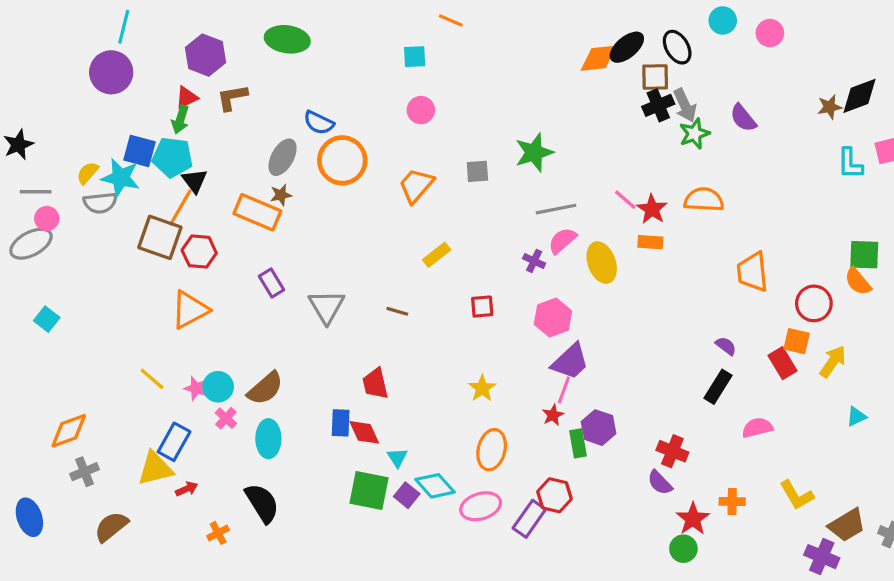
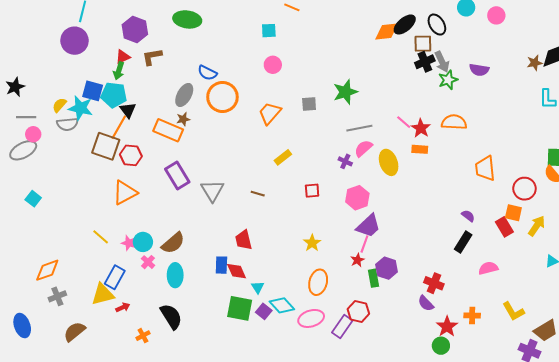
purple semicircle: (743, 118) -> (479, 70), turned -42
purple rectangle: (272, 283) -> (177, 176), size x1.5

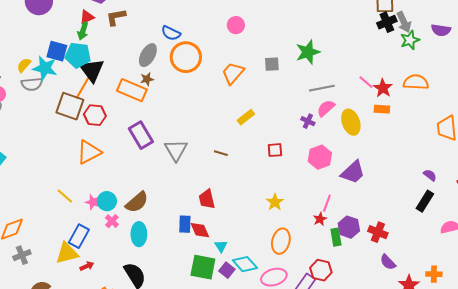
black triangle: (128, 110) -> (92, 70), size x1.5
purple trapezoid: (368, 226) -> (353, 172), moved
red cross: (434, 283) -> (378, 232), moved

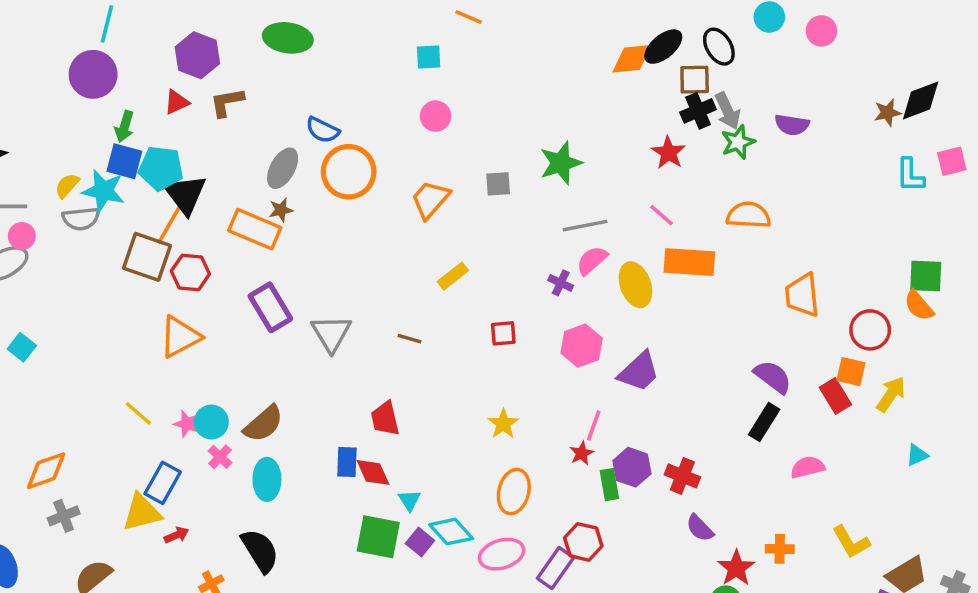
green arrow: (83, 31) -> (124, 127), moved
red star: (383, 88) -> (668, 153), moved
orange rectangle: (382, 109) -> (689, 262), size x1.8
purple semicircle: (430, 175) -> (773, 377), size x1.6

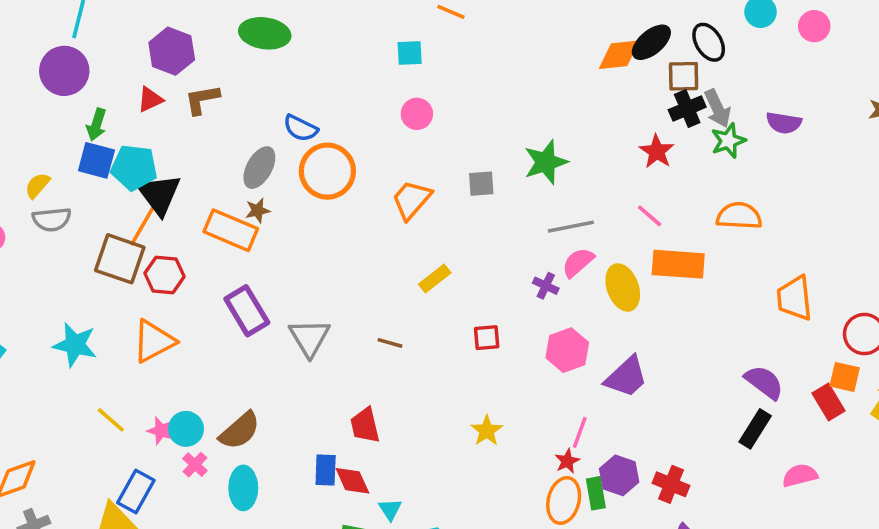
cyan star: (104, 191) -> (75, 345), moved
orange ellipse: (514, 492) -> (564, 500), moved

